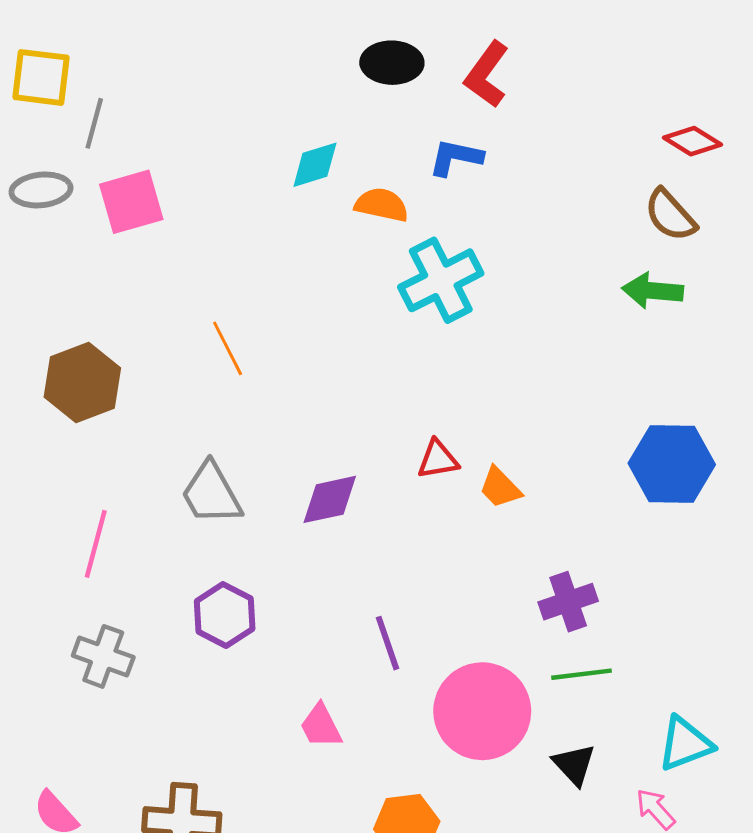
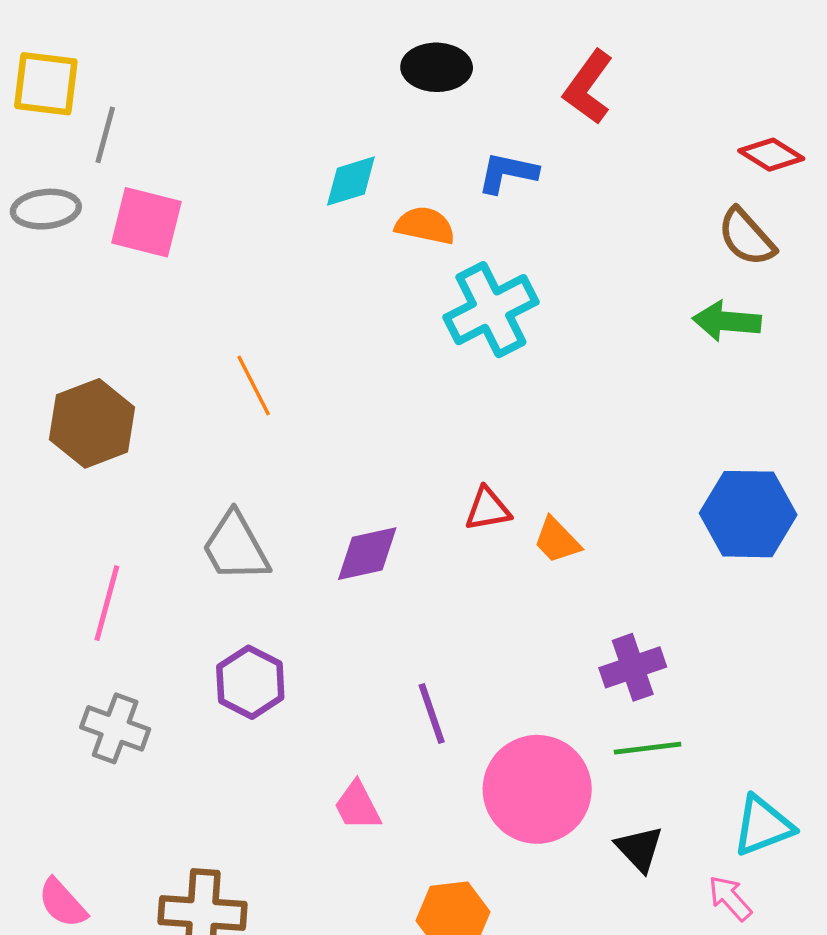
red L-shape: (487, 74) -> (588, 87), moved
pink square: (131, 202) -> (146, 222), turned 30

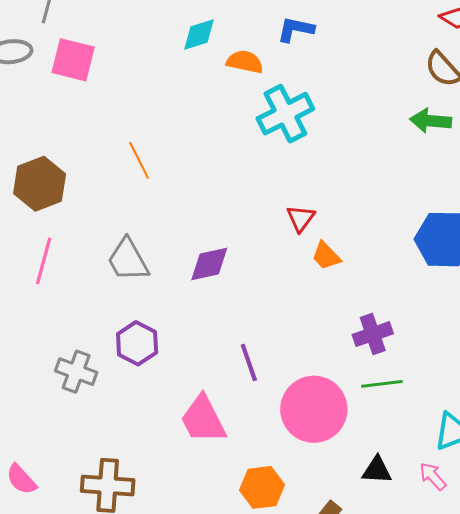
red triangle: (488, 509) -> (301, 218), moved, turned -44
pink line: (107, 603) -> (44, 261), moved
gray cross: (115, 728) -> (76, 372), moved
pink trapezoid: (357, 806) -> (203, 419), size x1.6
black triangle: (639, 849) -> (377, 470), moved, turned -44

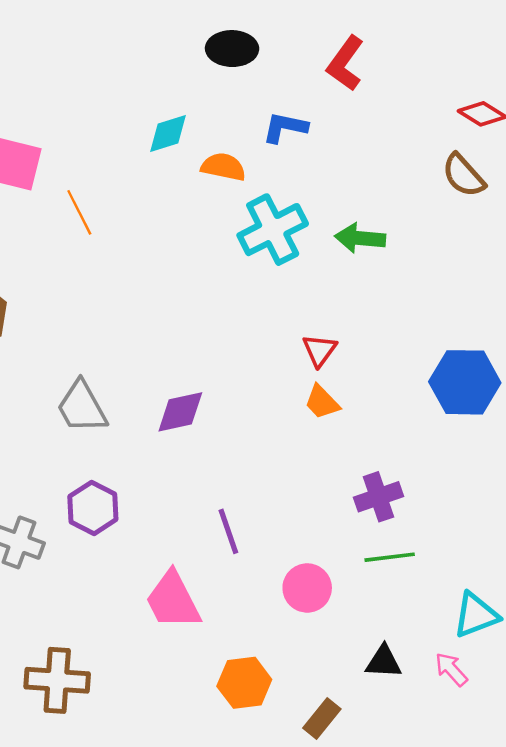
green arrow: (431, 121) -> (360, 238), moved
orange line: (139, 160) -> (79, 212), moved
red triangle: (301, 218) -> (319, 350), moved
pink circle: (314, 409) -> (307, 588), size x0.6

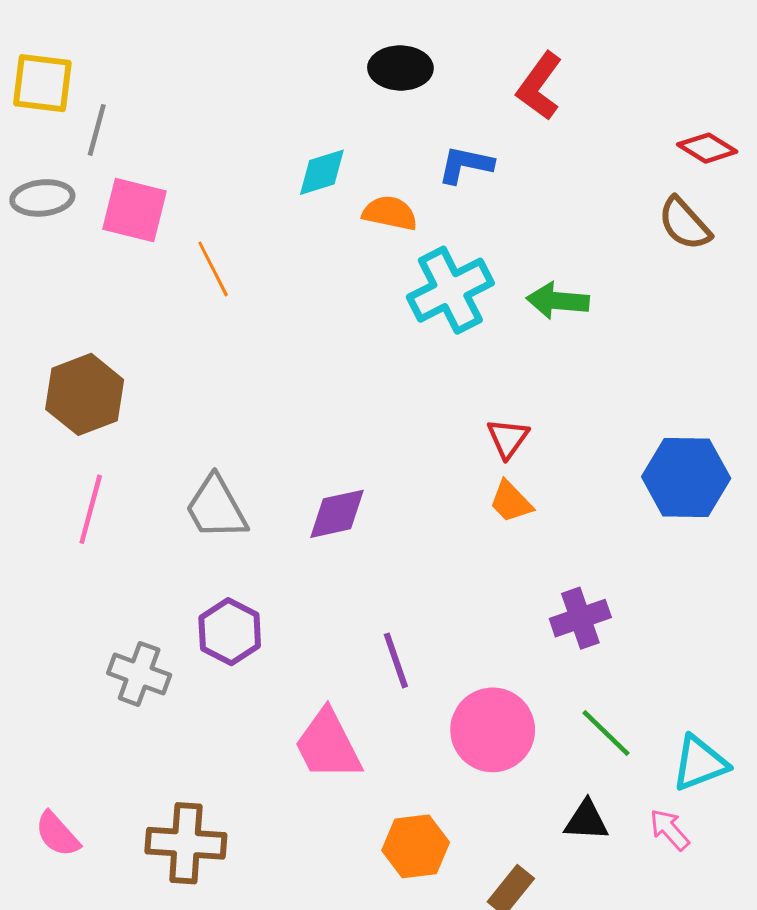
green line: (390, 557) -> (606, 733), moved, turned 51
pink circle: (307, 588) -> (493, 730), size x1.4

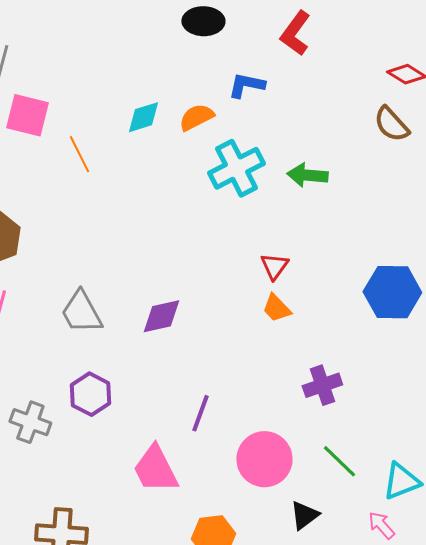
cyan diamond: (322, 172) -> (143, 117), moved
orange semicircle: (390, 213) -> (196, 117), turned -39
purple line: (396, 660) -> (200, 413), turned 39
black triangle: (586, 821) -> (304, 515), moved, turned -40

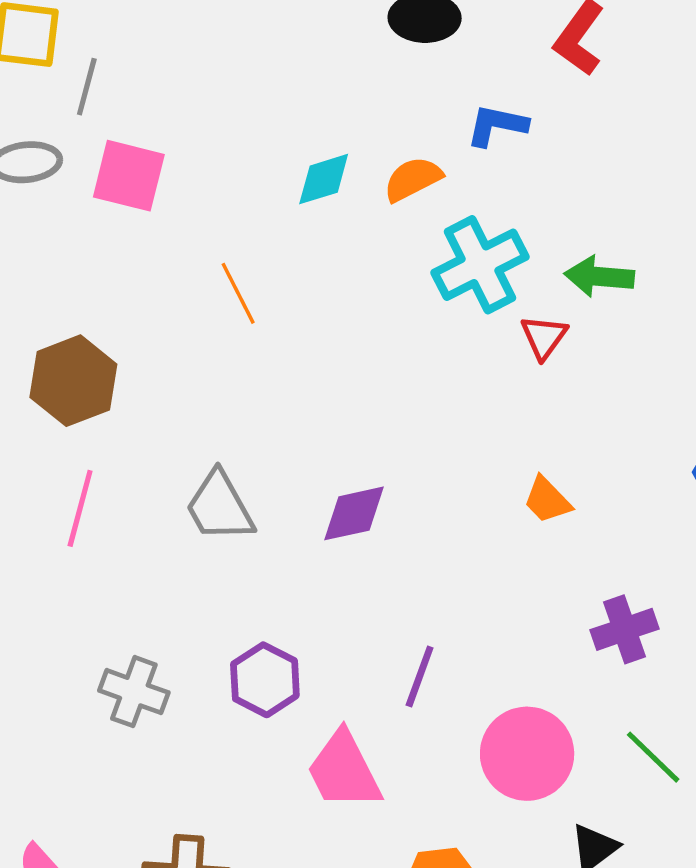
orange line: (79, 154) -> (238, 293), moved
red triangle: (274, 266) -> (544, 337), moved
purple hexagon: (90, 394) -> (265, 680), moved

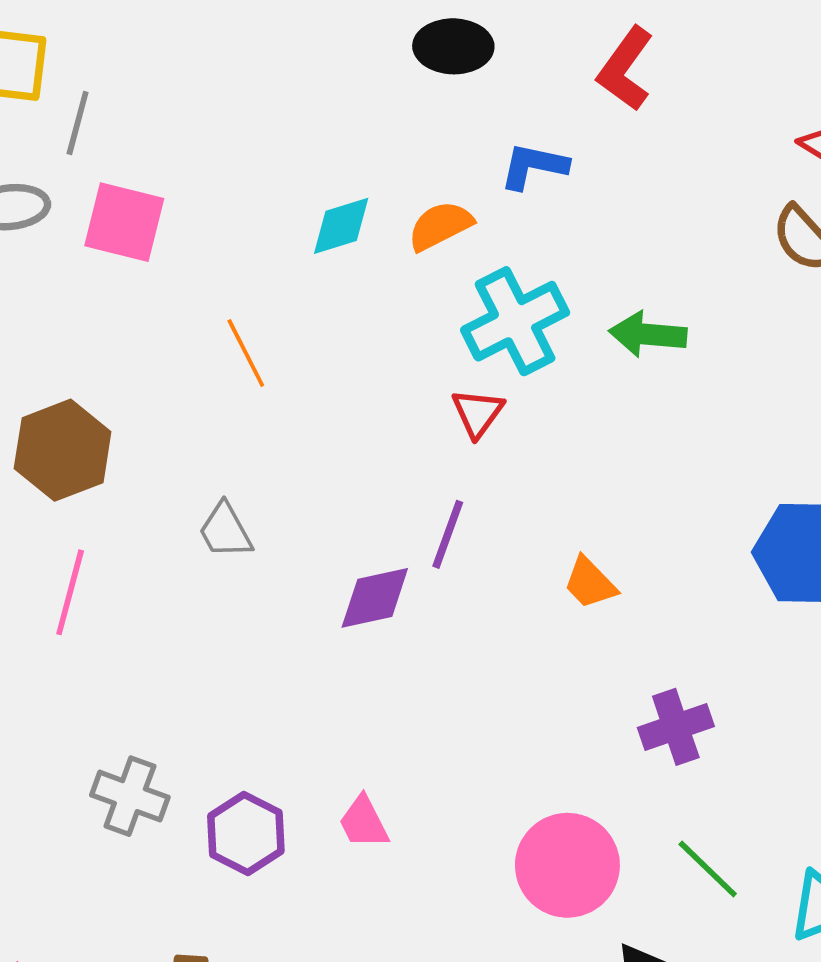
red triangle: (544, 337) -> (478, 413), moved
gray trapezoid: (220, 507) -> (225, 531), moved, size x0.7
purple line: (420, 676) -> (448, 534), moved
purple hexagon: (265, 680) -> (246, 833), moved
pink trapezoid: (344, 771) -> (364, 822), moved, size x0.6

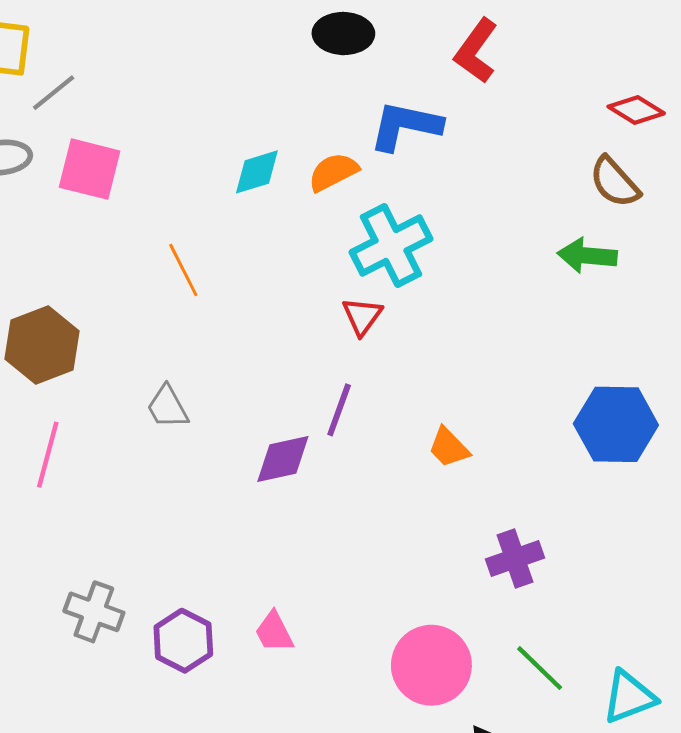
gray line: (78, 123) -> (54, 93), turned 36
blue L-shape: (534, 166) -> (405, 126), size x1.4
green arrow: (648, 334) -> (587, 256), moved

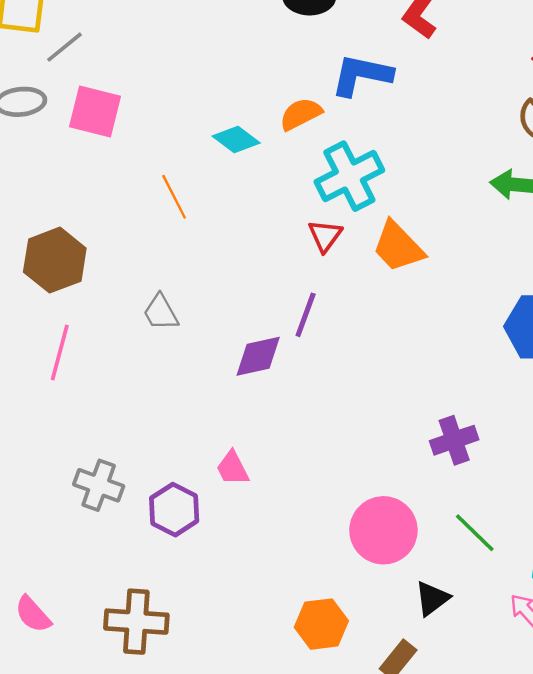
cyan diamond: (257, 172) -> (236, 140), moved, turned 54
orange trapezoid: (449, 447) -> (398, 247), moved, size x1.5
pink trapezoid: (274, 632) -> (233, 468), moved

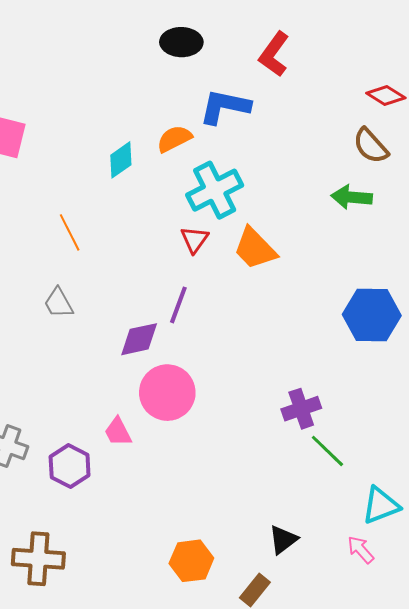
cyan diamond: (236, 140) -> (121, 160), turned -72
orange line: (174, 197) -> (70, 232), moved
pink circle: (383, 530) -> (167, 393), moved
green line: (475, 533) -> (327, 451), moved

